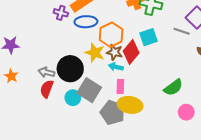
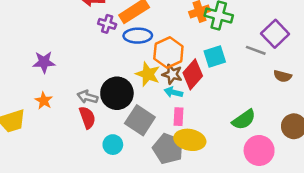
red semicircle: (47, 89) -> (87, 117), turned 138
cyan circle: (73, 98) -> (113, 145), moved
pink circle: (186, 112) -> (259, 150), size x1.5

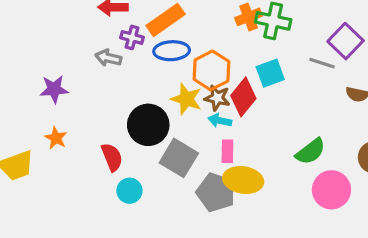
gray arrow: (87, 97) -> (108, 58), moved
cyan circle: (113, 145) -> (129, 191), moved

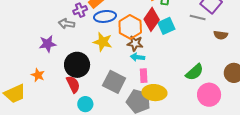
purple cross: (132, 37) -> (80, 10), turned -32
purple star: (54, 89) -> (48, 44), moved
red diamond: (243, 97) -> (152, 19), moved
yellow star: (186, 99) -> (103, 42), moved
black circle: (148, 125) -> (77, 65), moved

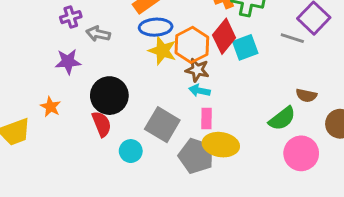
purple cross: (80, 10) -> (71, 17), moved
brown semicircle: (221, 35) -> (306, 95), moved
yellow star: (103, 42) -> (162, 51), moved
cyan circle: (85, 104) -> (131, 151), moved

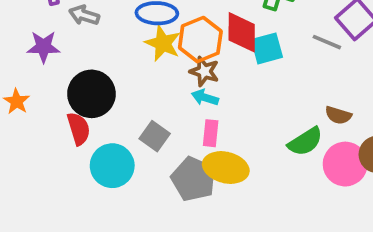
red diamond: (224, 36) -> (242, 32), turned -44
gray square: (162, 125) -> (155, 136), size x0.7
cyan circle: (131, 151) -> (112, 166), size x1.5
pink circle: (301, 153) -> (345, 164), moved

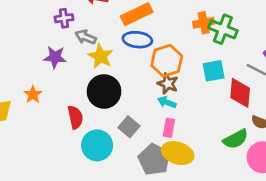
red diamond: (242, 32) -> (240, 93), moved
yellow star: (163, 43) -> (101, 56), moved
black circle: (91, 94) -> (104, 91), moved

